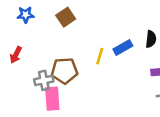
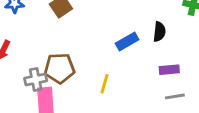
yellow line: (100, 56) -> (105, 84), moved

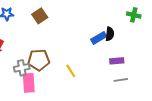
blue rectangle: (127, 42) -> (99, 38), moved
yellow line: (105, 84) -> (71, 71), turned -48

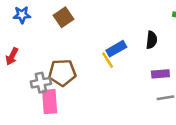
blue rectangle: (99, 38) -> (116, 49), moved
yellow line: (71, 71) -> (108, 60), moved

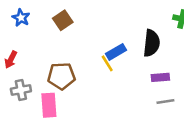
blue star: (22, 15) -> (21, 18), turned 30
black semicircle: (152, 40) -> (152, 43), size x1.5
gray cross: (41, 83) -> (21, 90), moved

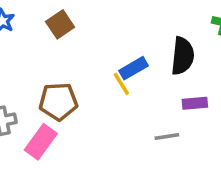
gray line: (165, 101) -> (167, 137), moved
pink rectangle: (49, 105) -> (41, 142), turned 40

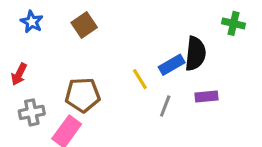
blue rectangle: (134, 68) -> (172, 65), moved
gray line: (167, 137) -> (165, 106), moved, turned -60

